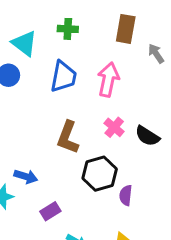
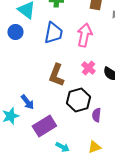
blue arrow: (26, 177) -> (27, 102), turned 35
purple rectangle: (50, 211) -> (44, 126), size x1.6

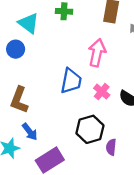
blue trapezoid: (53, 33) -> (71, 81), moved
brown L-shape: (56, 75) -> (19, 100), moved

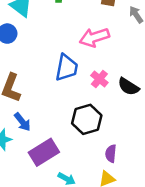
pink arrow: (97, 53) -> (94, 37), turned -120
purple semicircle: (111, 147) -> (111, 154), moved

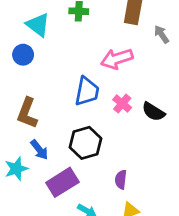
black hexagon: (87, 119) -> (86, 143), moved
purple semicircle: (111, 154) -> (121, 180), moved

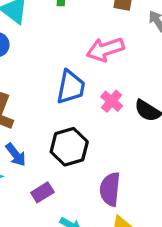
purple semicircle: (121, 180) -> (110, 189), size x1.5
purple rectangle: (62, 182) -> (42, 192), size x0.6

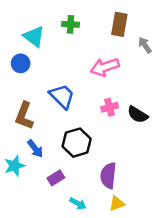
blue trapezoid: (71, 87) -> (62, 96), moved, turned -56
pink cross: (112, 101) -> (110, 107), turned 35

